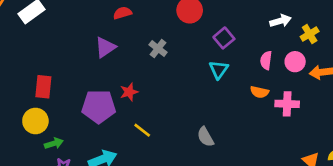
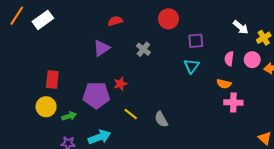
white arrow: (281, 21) -> (241, 27), turned 56
purple square: (224, 38) -> (196, 41), turned 35
pink cross: (287, 104) -> (233, 103), moved
gray semicircle: (205, 137) -> (161, 119), moved
green arrow: (54, 143) -> (69, 116), moved

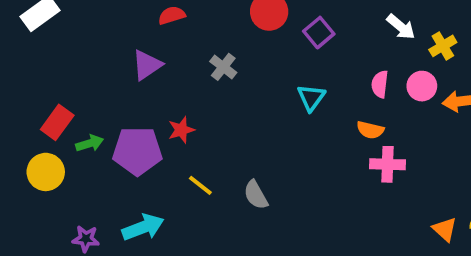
purple square: (196, 41) -> (319, 33), moved, turned -35
red rectangle: (52, 80) -> (57, 122), turned 30
green arrow: (69, 116) -> (90, 143), moved

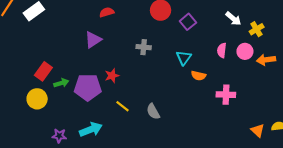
gray cross: (223, 67) -> (144, 47), moved, turned -32
orange semicircle: (370, 130) -> (199, 76), moved

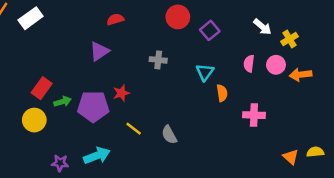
orange semicircle: (199, 76) -> (222, 93), turned -112

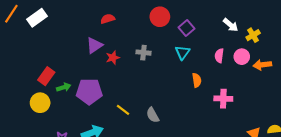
cyan triangle: (205, 72) -> (182, 53), moved
red star: (121, 93) -> (113, 58), moved

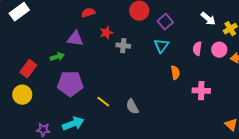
purple triangle: (94, 45) -> (75, 39), turned 42
red star: (113, 58) -> (106, 33), moved
green arrow: (64, 87) -> (57, 57), moved

